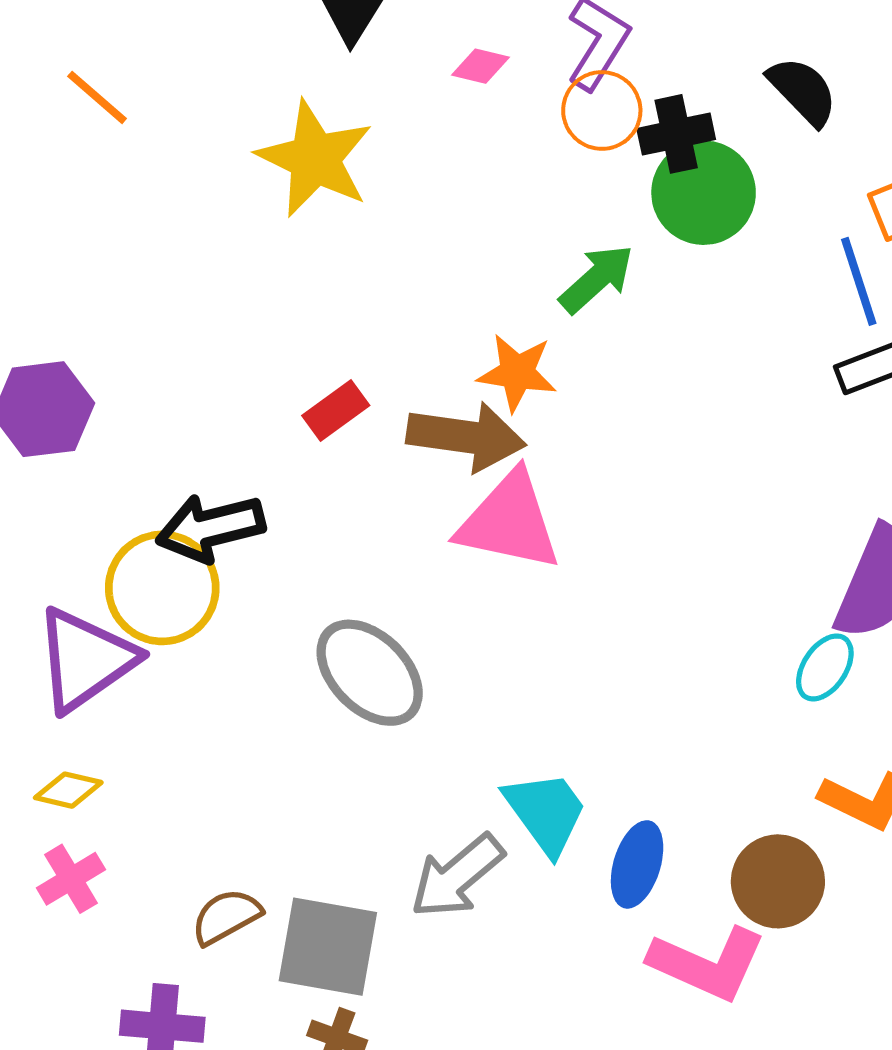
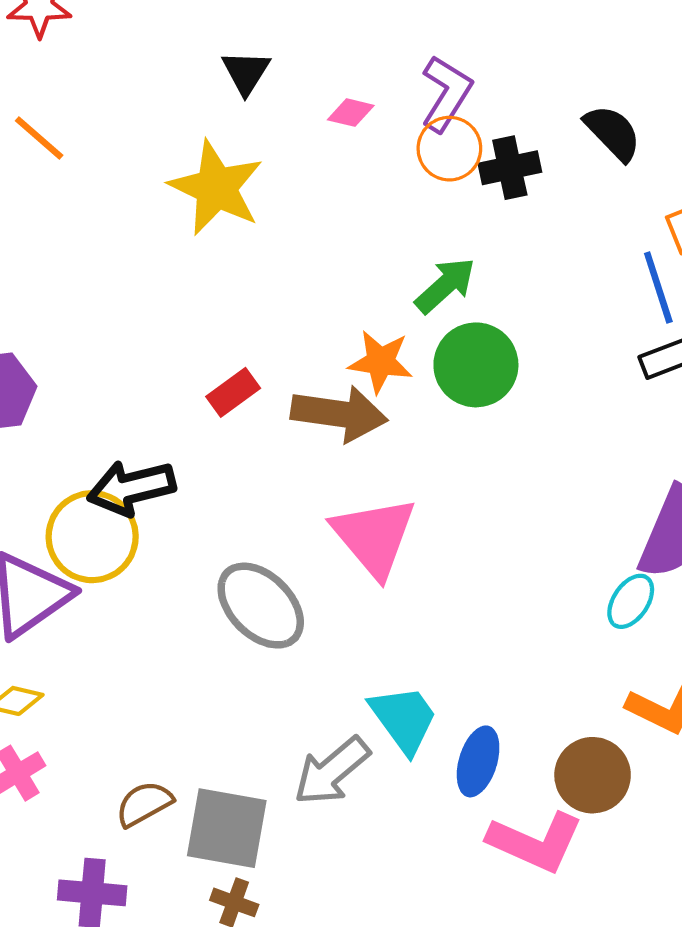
green circle: (704, 193) -> (476, 365), moved
pink triangle: (509, 521) -> (374, 537), moved, turned 38

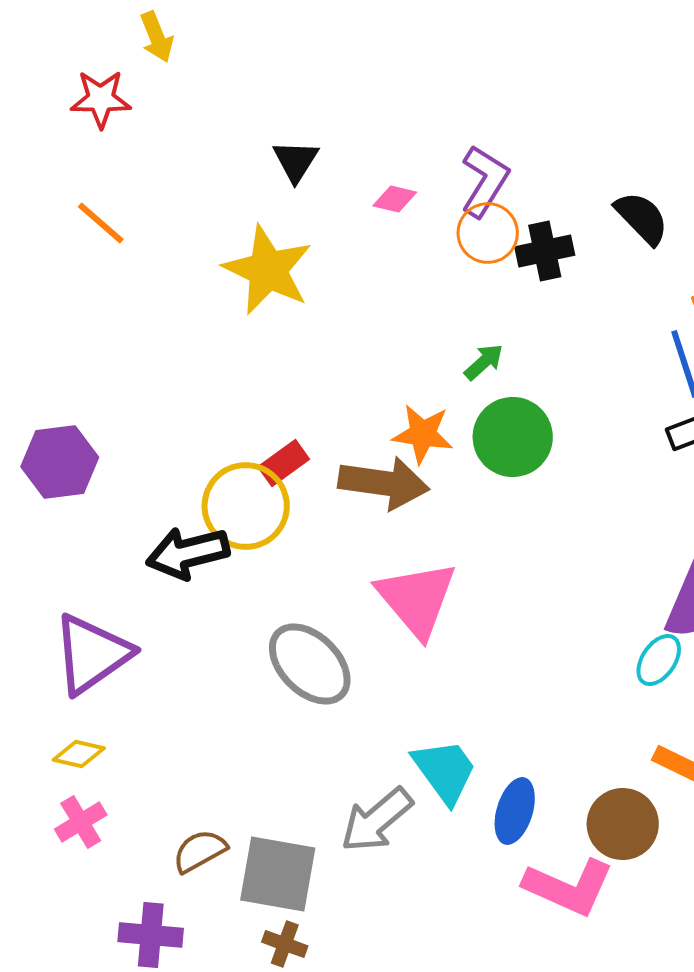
green arrow: (445, 285) -> (484, 362), size x0.7
yellow circle: (92, 537) -> (246, 506), moved

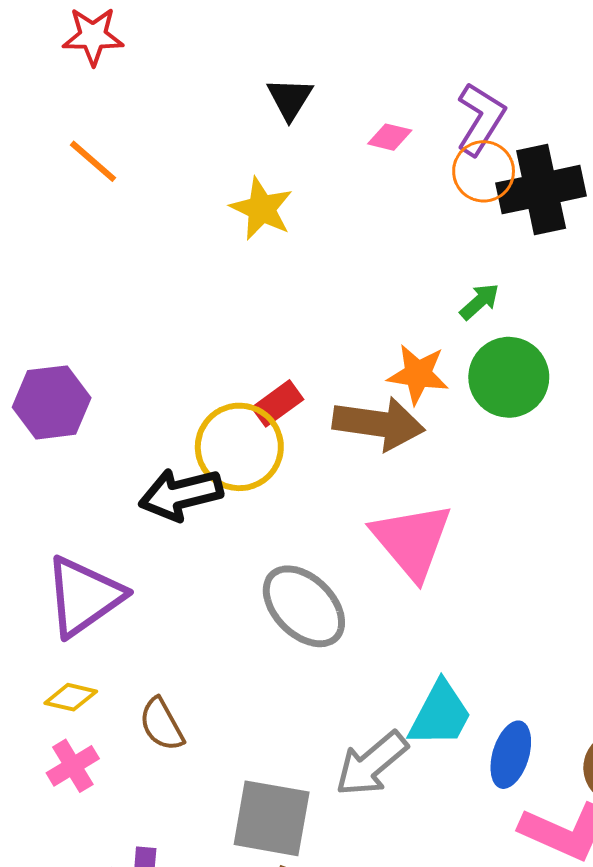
black cross: (545, 251) -> (541, 190), size x1.5
yellow star: (268, 270) -> (262, 209), size x0.7
cyan trapezoid: (445, 771) -> (440, 714), turned 64
brown semicircle: (200, 851) -> (162, 724), moved, turned -90

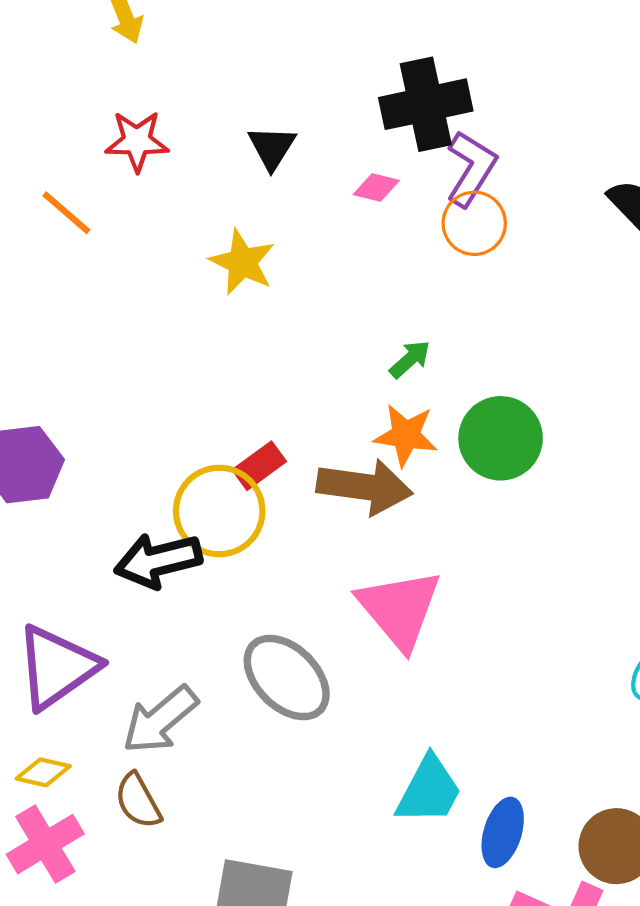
red star: (93, 36) -> (137, 141), moved
black cross: (541, 190) -> (426, 104), moved
green arrow: (480, 302) -> (410, 359), moved
gray arrow: (372, 764) -> (160, 720), moved
pink cross: (73, 766) -> (45, 844), size x1.4

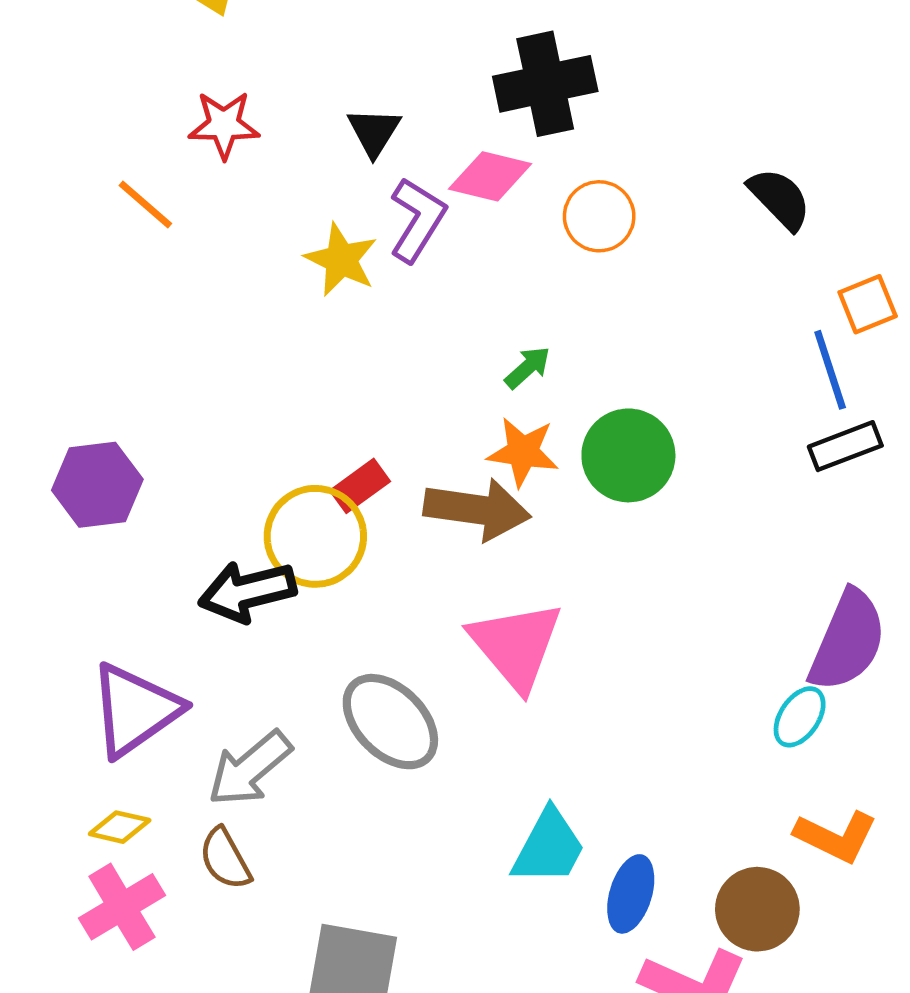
purple L-shape: (471, 168) -> (417, 220), moved
pink diamond: (376, 187) -> (490, 176), size x1.6

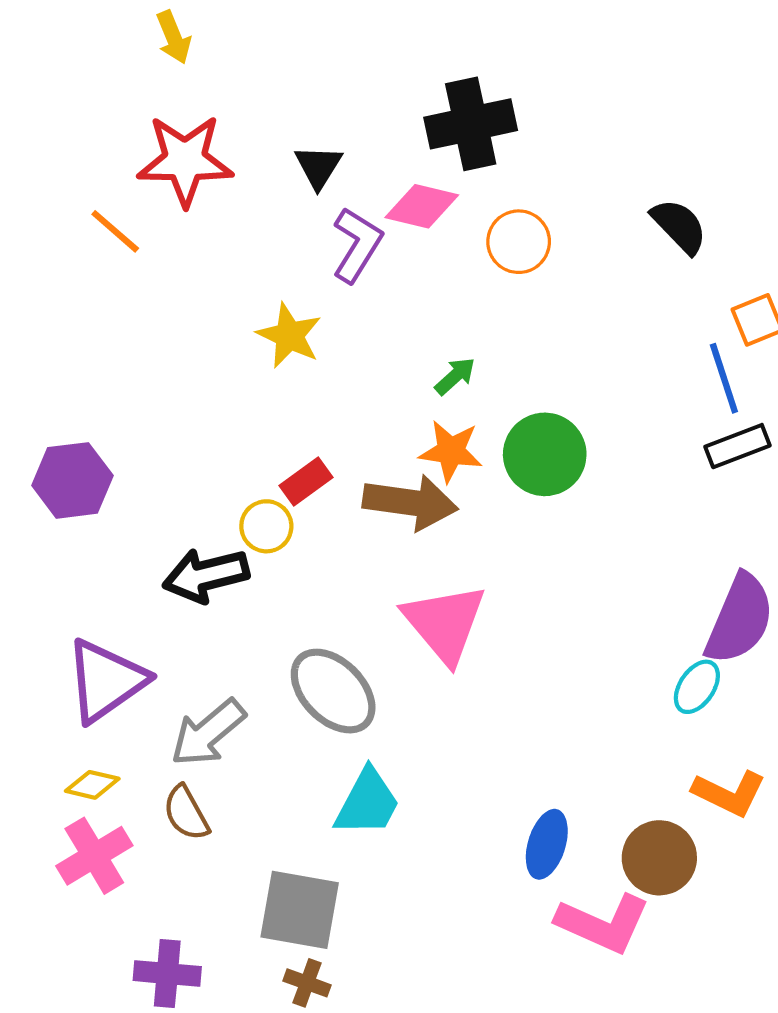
red star: (224, 125) -> (185, 160), size x1.5
yellow star: (341, 260) -> (289, 336), moved
yellow circle: (315, 536) -> (266, 526), size x0.6
cyan trapezoid: (549, 847) -> (367, 803), moved

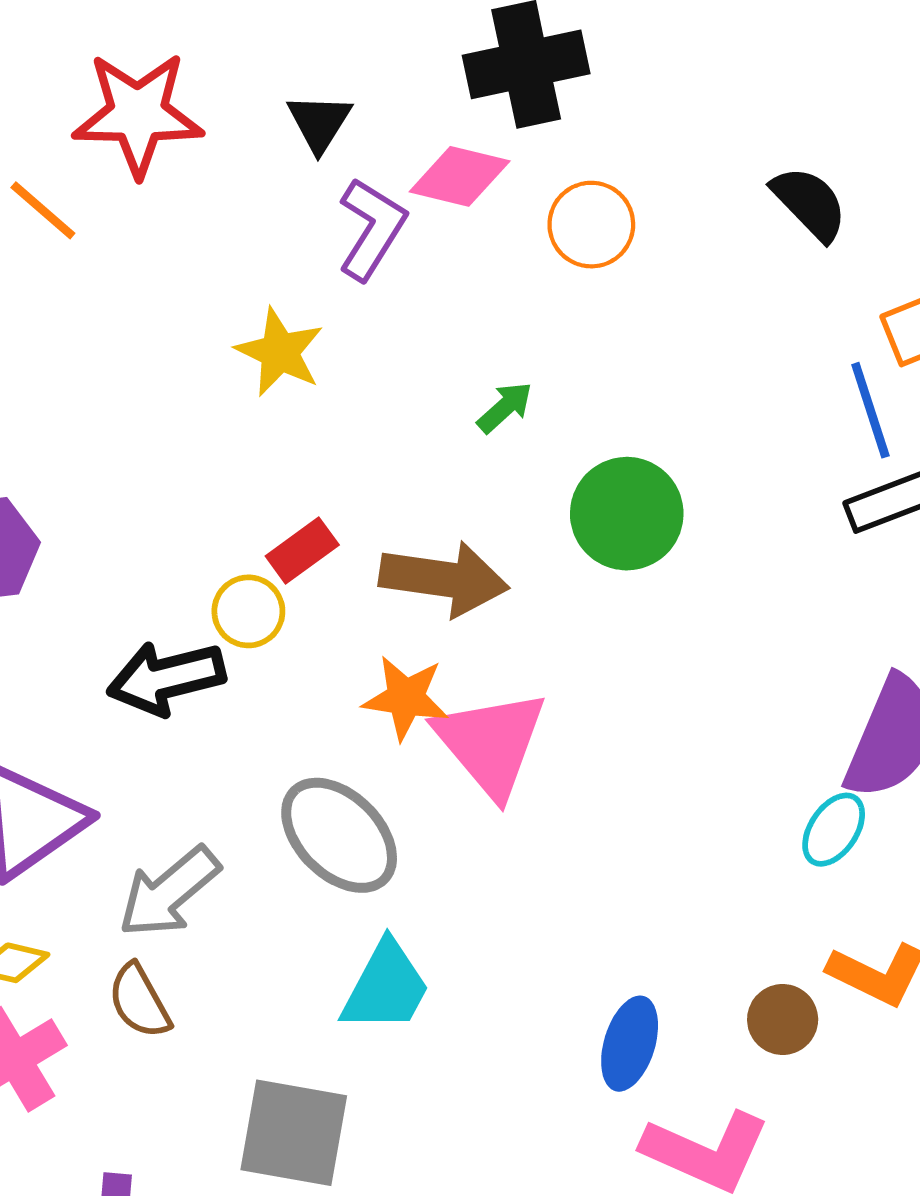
orange star: (451, 451) -> (406, 698), moved
brown circle: (659, 858) -> (783, 1019), moved, size x0.7

